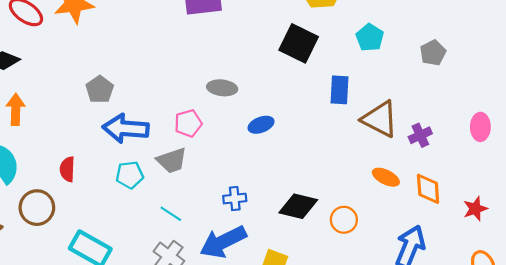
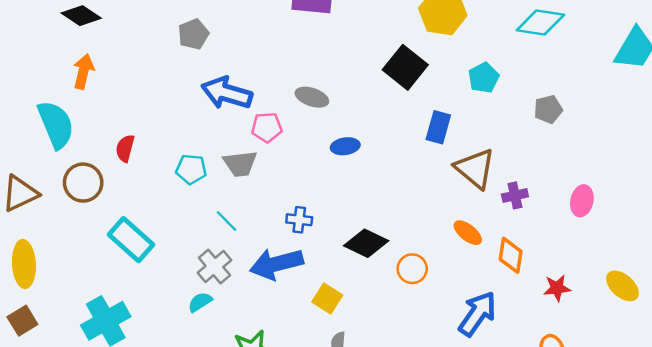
gray pentagon: (100, 89) -> (193, 34), moved
blue arrow: (126, 128) -> (227, 93), moved

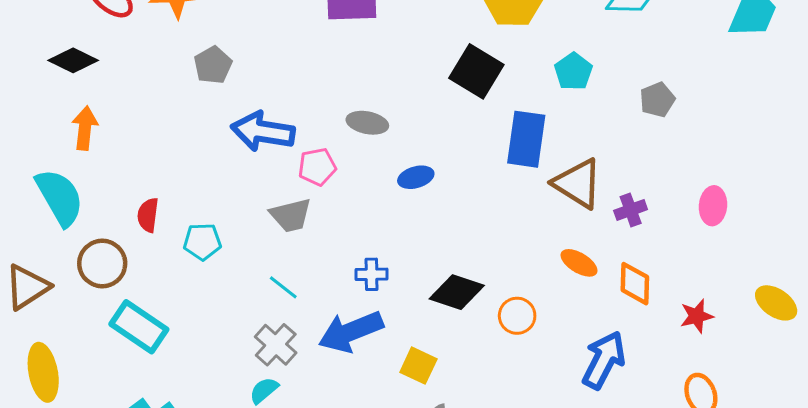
blue rectangle: (438, 127) -> (526, 139), size x1.4
cyan pentagon: (191, 169) -> (202, 242), moved
cyan rectangle: (131, 240) -> (139, 327), moved

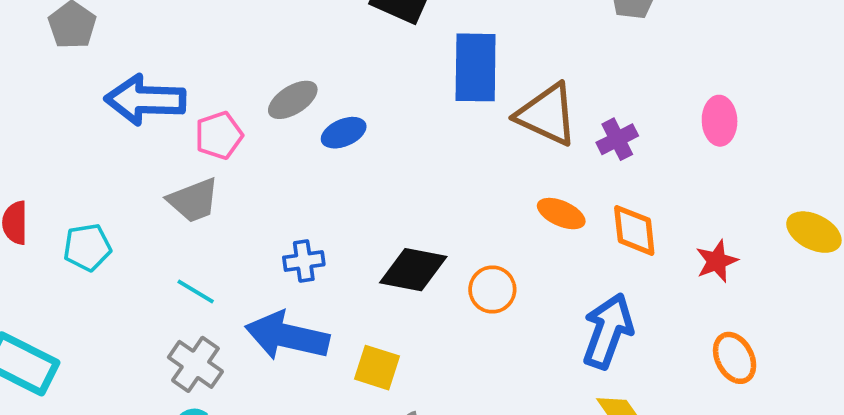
gray ellipse: (367, 123) -> (293, 100), moved, turned -36
blue arrow: (351, 332) -> (287, 336), turned 42

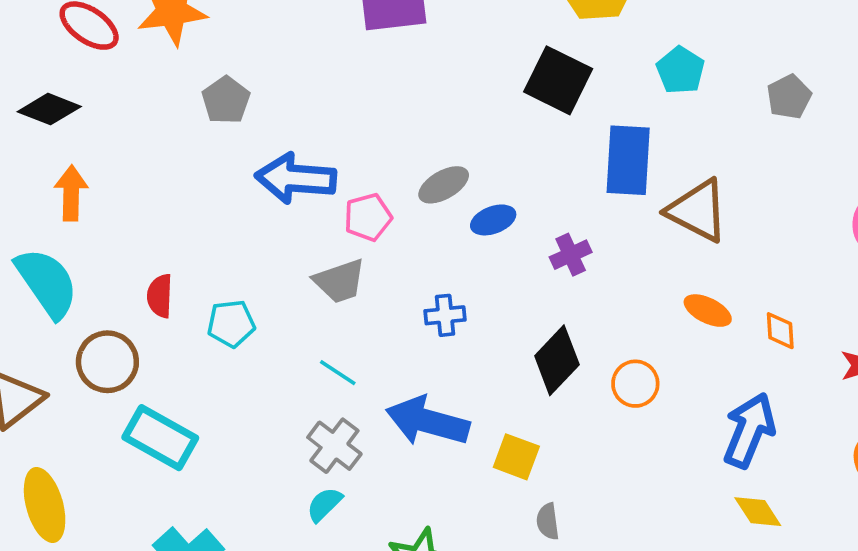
purple cross: (617, 139) -> (571, 255), moved
orange diamond: (634, 230) -> (780, 331), size x0.7
blue cross: (304, 261) -> (445, 315), moved
black diamond: (413, 270) -> (557, 360), turned -60

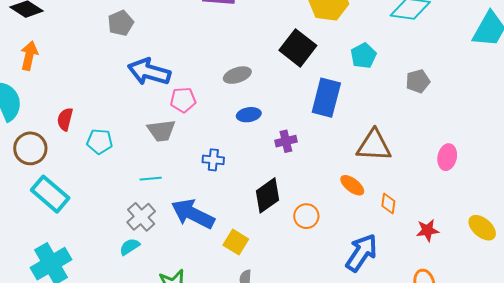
gray ellipse: (444, 185) -> (237, 75), moved
brown triangle: (698, 211) -> (374, 146), moved, turned -36
cyan line: (338, 373) -> (151, 179), turned -50

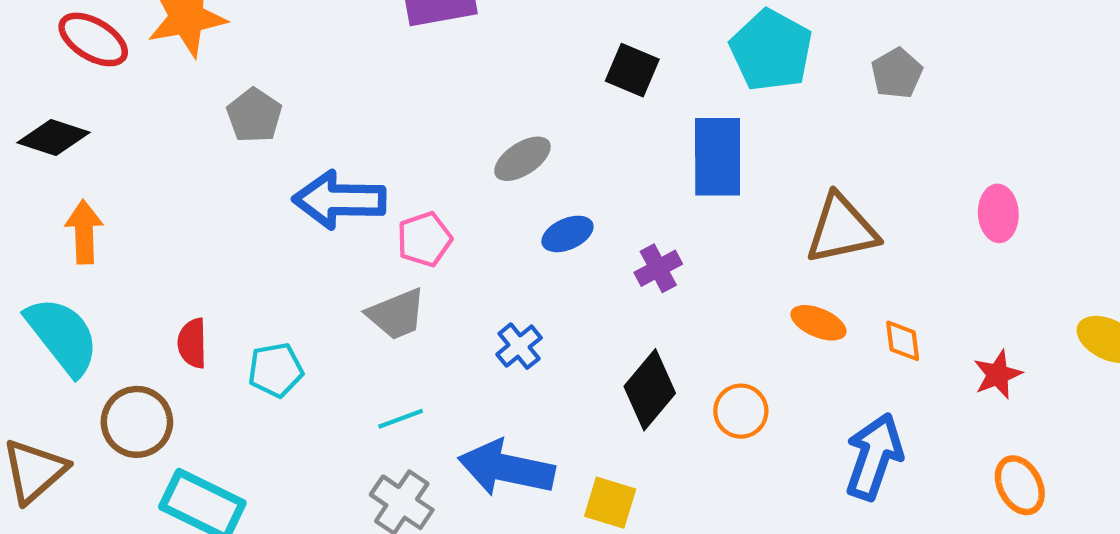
black square: (298, 48) -> (632, 70), size x0.7
cyan pentagon: (363, 56) -> (771, 50), size x1.5
blue cross: (213, 160) -> (519, 346), turned -30

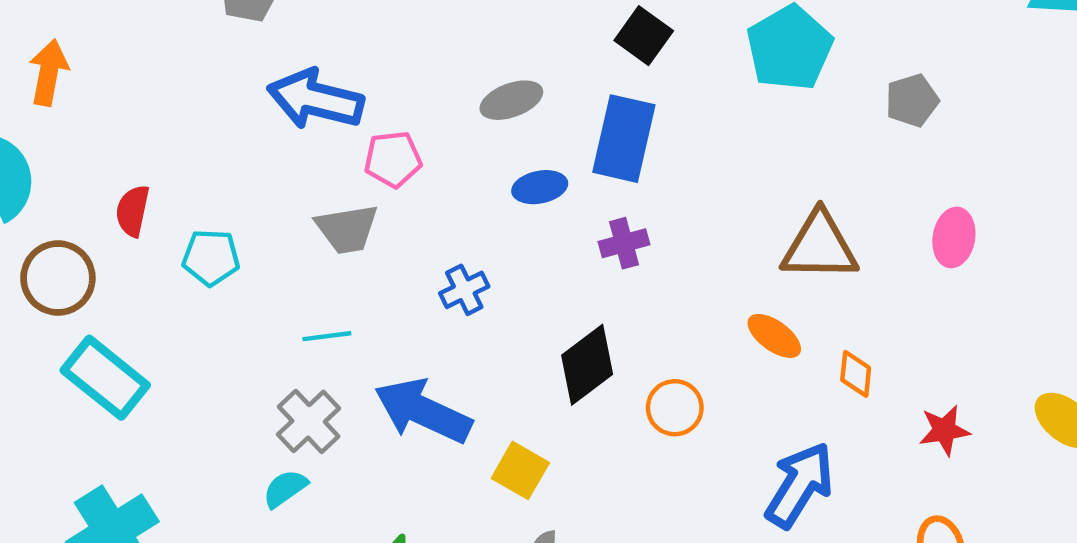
blue rectangle: (718, 157) -> (624, 139), moved
pink ellipse: (998, 213) -> (954, 237), moved

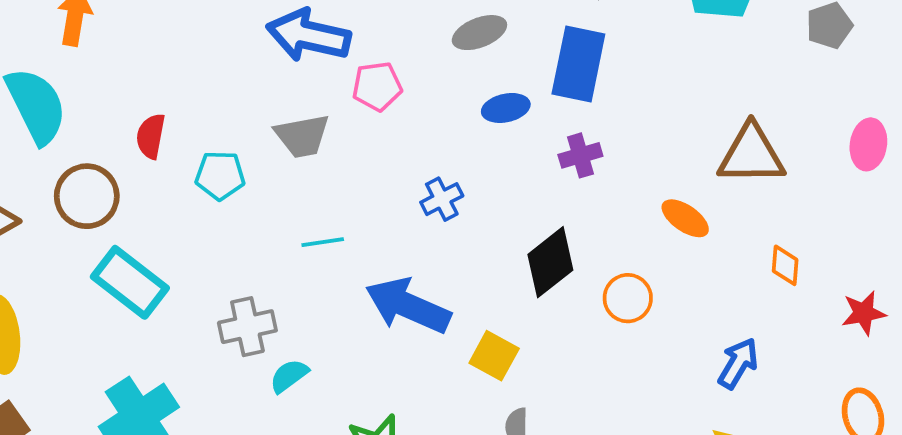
gray trapezoid: (347, 229) -> (302, 136), moved
orange ellipse: (774, 336) -> (685, 218), moved
gray cross: (309, 421) -> (247, 327), moved, turned 32
blue arrow: (800, 485) -> (738, 363), size x0.7

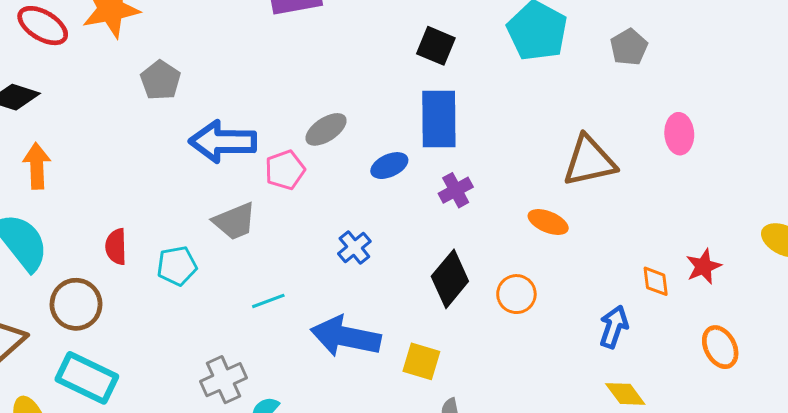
gray ellipse: (479, 33) -> (326, 129), moved
orange diamond: (785, 265) -> (656, 281), moved
cyan rectangle: (130, 282) -> (87, 378), moved

